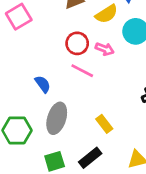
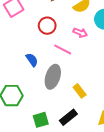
red circle: (77, 43) -> (47, 26), moved
gray ellipse: (57, 118) -> (53, 77), moved

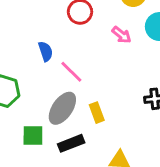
pink line: (63, 50) -> (71, 72), moved
gray ellipse: (53, 77) -> (62, 108), moved

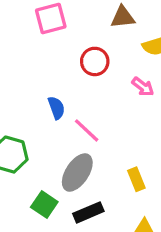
yellow rectangle: (97, 113) -> (136, 179), moved
green square: (33, 136) -> (44, 205), turned 35

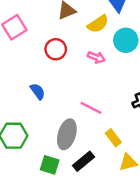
pink line: (87, 130) -> (91, 108), moved
yellow rectangle: (136, 179) -> (113, 138), moved

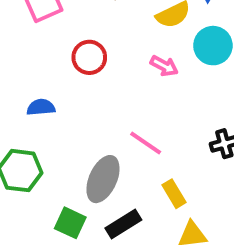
red circle: (56, 49) -> (89, 57), moved
blue semicircle: (38, 91) -> (41, 107), moved, turned -66

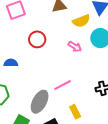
pink line: (146, 143) -> (63, 85), turned -66

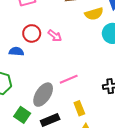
red circle: (37, 39) -> (32, 33), moved
pink arrow: (75, 47) -> (55, 36), moved

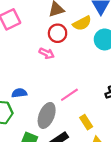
red circle: (32, 33) -> (58, 33), moved
blue semicircle: (16, 51) -> (19, 93), moved

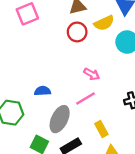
pink arrow: (47, 53) -> (92, 74), moved
blue semicircle: (19, 93) -> (43, 91), moved

